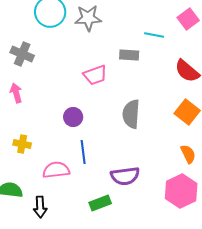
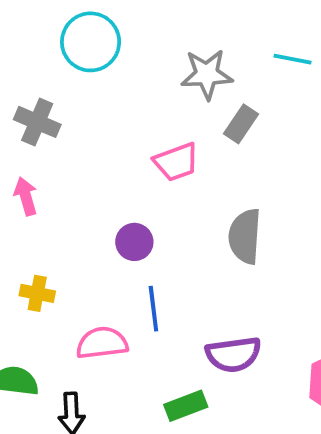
gray star: (88, 18) -> (207, 74), moved
cyan line: (154, 35) -> (292, 59), moved
gray rectangle: (129, 55) -> (241, 124), turned -60

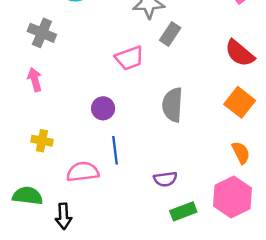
purple semicircle: (233, 354) -> (165, 179), size x0.7
green rectangle: (186, 406) -> (183, 211), moved

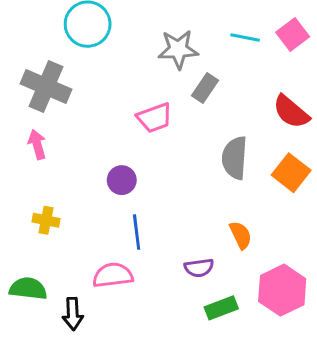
gray cross: (42, 33) -> (46, 87), size x1.4
gray semicircle: (173, 105) -> (235, 158), moved
orange semicircle: (241, 153) -> (241, 235), moved
pink semicircle: (83, 172) -> (113, 275), moved

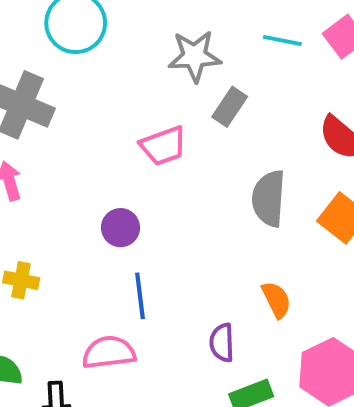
purple semicircle: (199, 268) -> (222, 343), turned 96

